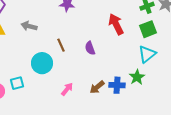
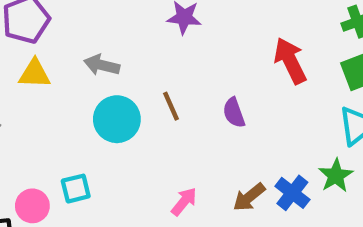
cyan circle: (42, 63) -> (117, 119), moved
blue cross: (117, 85) -> (292, 193), turned 35

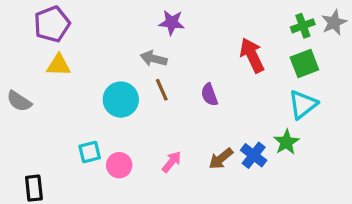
gray arrow: (102, 65) -> (154, 59), moved
pink circle: (32, 206) -> (119, 165), moved

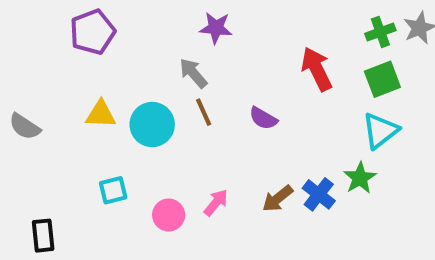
purple pentagon: (52, 24) -> (93, 32), moved
gray arrow: (154, 59) -> (193, 73), turned 35
yellow triangle: (58, 65) -> (101, 114), moved
purple semicircle: (209, 95) -> (263, 118), turned -40
pink circle: (119, 165) -> (169, 215), moved

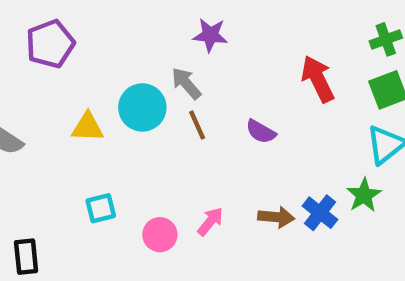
purple pentagon: (93, 32) -> (50, 44), moved
cyan circle: (152, 125) -> (142, 107), moved
brown arrow: (278, 199) -> (276, 217), turned -136

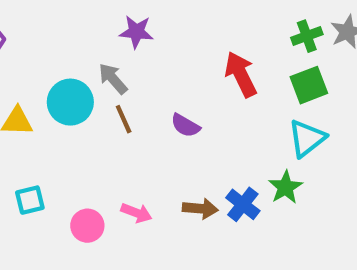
pink arrow: (210, 221) -> (136, 213), turned 72

